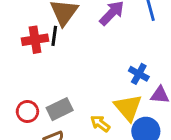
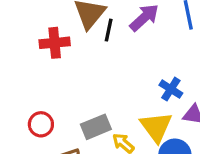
black line: (54, 36) -> (109, 30), moved
gray rectangle: (60, 109) -> (96, 127), moved

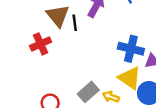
blue cross: (171, 89) -> (131, 49), size x1.5

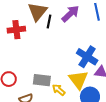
gray rectangle: (88, 92) -> (42, 80), turned 30

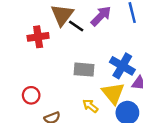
black line: (49, 22) -> (76, 26), turned -64
gray rectangle: (42, 80) -> (84, 70), moved

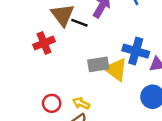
yellow triangle: (113, 93) -> (116, 69), moved
yellow arrow: (90, 106) -> (81, 103), moved

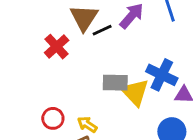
black line: (79, 23) -> (102, 30), turned -56
red cross: (44, 43) -> (57, 47), turned -30

